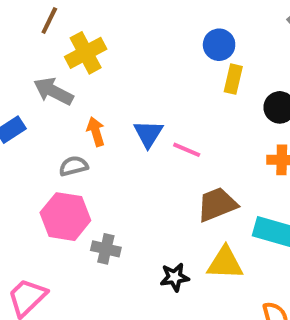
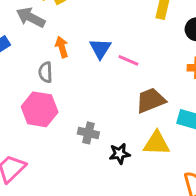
gray semicircle: (74, 166) -> (45, 72), turned -78
gray cross: (106, 249) -> (88, 133), moved

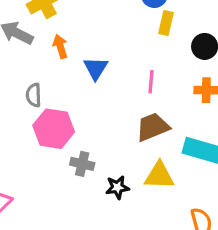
orange arrow: (62, 47) -> (60, 46), moved
pink line: (128, 60) -> (151, 82), moved, turned 72
pink hexagon: (40, 109) -> (54, 129), moved

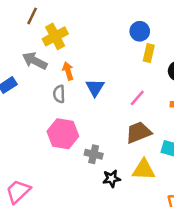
pink line: (151, 82) -> (137, 98), turned 36
gray semicircle: (34, 95) -> (59, 94), moved
gray cross: (82, 164) -> (94, 154), moved

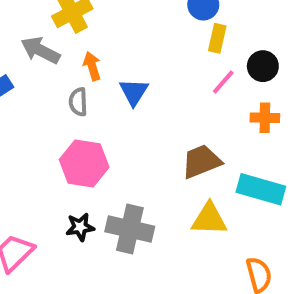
pink line: (137, 98) -> (223, 82), moved
gray cross: (94, 154) -> (130, 229), moved, size x1.6
black star: (112, 179) -> (80, 227), moved

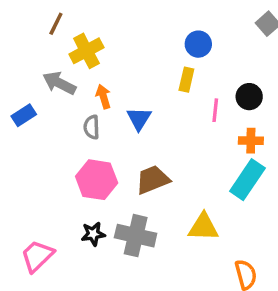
yellow rectangle: (217, 38) -> (186, 80), moved
pink line: (223, 82) -> (215, 110), turned -35
brown trapezoid: (201, 161) -> (153, 180), moved
cyan rectangle: (261, 189) -> (247, 180), moved, turned -72

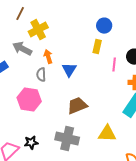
pink hexagon: (97, 180) -> (29, 100), moved
black star: (93, 234) -> (31, 143), moved

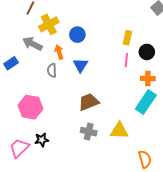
blue circle: (104, 26) -> (77, 35), moved
yellow rectangle: (97, 47) -> (127, 38), moved
pink hexagon: (29, 100) -> (30, 107), moved
gray cross: (67, 139) -> (89, 132), moved, size x0.7

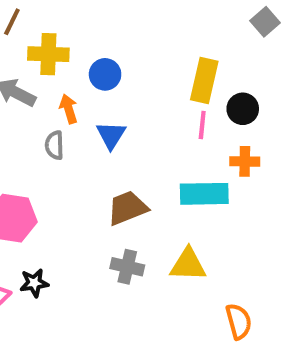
yellow cross: (49, 24) -> (48, 54), turned 30
yellow rectangle: (127, 38) -> (204, 80), size x1.5
cyan rectangle: (146, 102) -> (204, 194), moved, turned 55

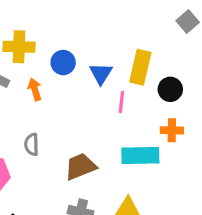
pink line: (202, 125) -> (121, 102), moved
blue triangle: (111, 135) -> (101, 74), moved
gray semicircle: (54, 145) -> (32, 144), moved

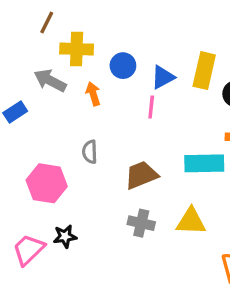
blue triangle: (101, 74) -> (163, 77), turned 30
pink line: (121, 102) -> (151, 107), moved

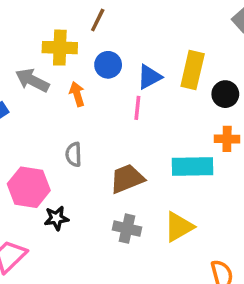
brown line: (47, 22) -> (98, 20), moved
yellow triangle: (191, 221) -> (179, 227), turned -32
black star: (65, 236) -> (56, 218), moved

